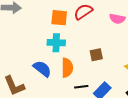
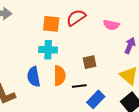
blue semicircle: (42, 69) -> (34, 77), turned -138
black line: (81, 87) -> (79, 86), moved

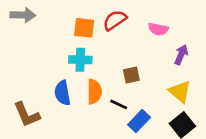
black line: (79, 86) -> (119, 104), turned 32

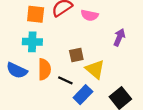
pink semicircle: (158, 29) -> (90, 15), moved
yellow triangle: (180, 92) -> (95, 69), moved
blue semicircle: (62, 93) -> (17, 70), turned -55

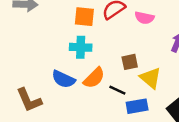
orange semicircle: (44, 69) -> (94, 78), turned 45
blue rectangle: (83, 95) -> (137, 106), turned 36

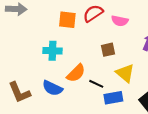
cyan cross: (81, 47) -> (52, 51), moved
brown square: (130, 62) -> (108, 50), moved
blue semicircle: (63, 79) -> (52, 88), moved

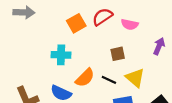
orange square: (67, 20) -> (76, 23), turned -36
black line: (96, 84) -> (109, 80), moved

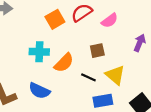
pink semicircle: (130, 24) -> (110, 20), turned -49
orange semicircle: (85, 78) -> (64, 63), moved

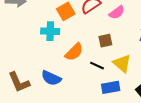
cyan cross: (39, 52) -> (50, 31), moved

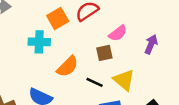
pink semicircle: (117, 12) -> (118, 33), moved

